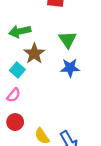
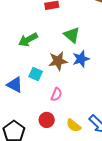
brown star: (34, 54) -> (58, 61), moved, turned -30
pink semicircle: (14, 95) -> (56, 94), moved

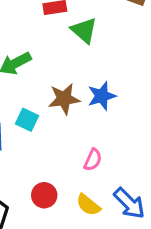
green triangle: (72, 35) -> (84, 30), moved
pink semicircle: (56, 94) -> (93, 160), moved

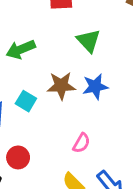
green triangle: (84, 30) -> (89, 41), moved
red circle: (44, 195) -> (18, 157), moved

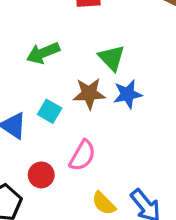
green triangle: (89, 41) -> (112, 58), moved
pink semicircle: (81, 143) -> (82, 155), moved, size x1.4

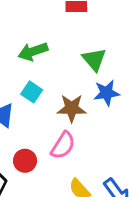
brown star: (89, 94) -> (72, 108), moved
cyan square: (50, 111) -> (32, 92), moved

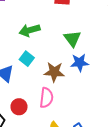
pink semicircle: (63, 145) -> (46, 98), turned -30

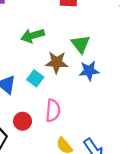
cyan square: (27, 59) -> (35, 78), moved
brown star: (54, 72) -> (57, 62), moved

